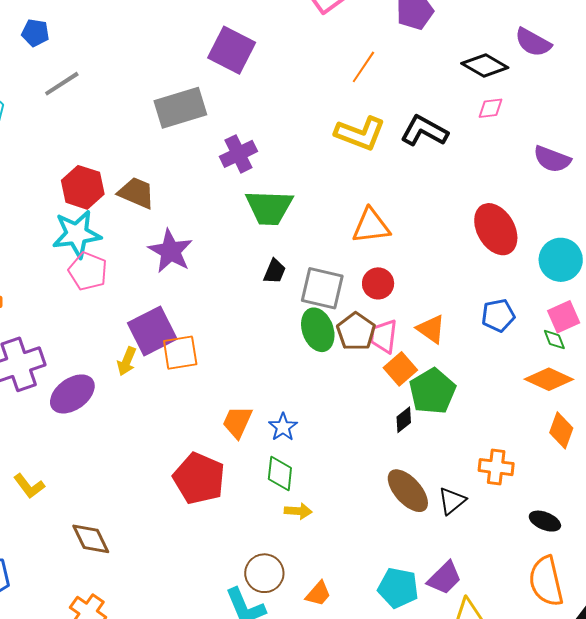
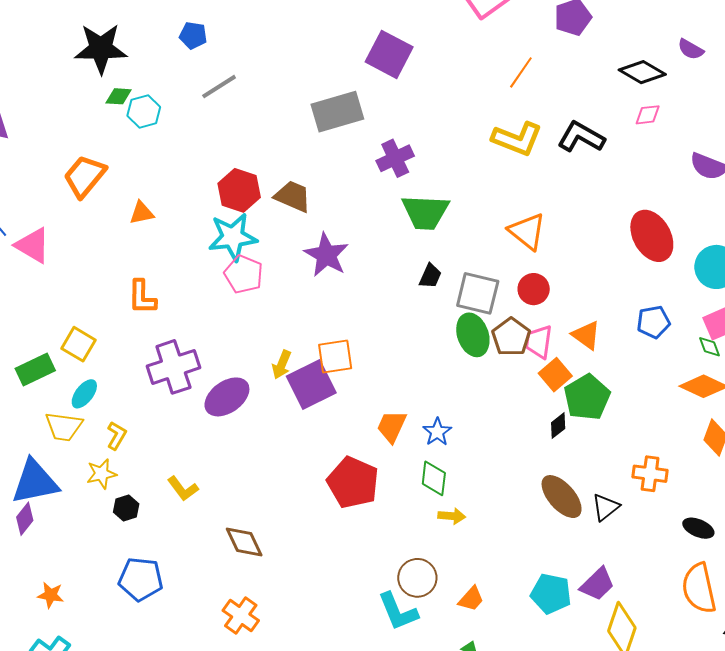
purple semicircle: (533, 42) -> (691, 49), size x0.7
orange triangle: (371, 226) -> (527, 231), turned 45
purple square: (152, 331) -> (311, 384), moved

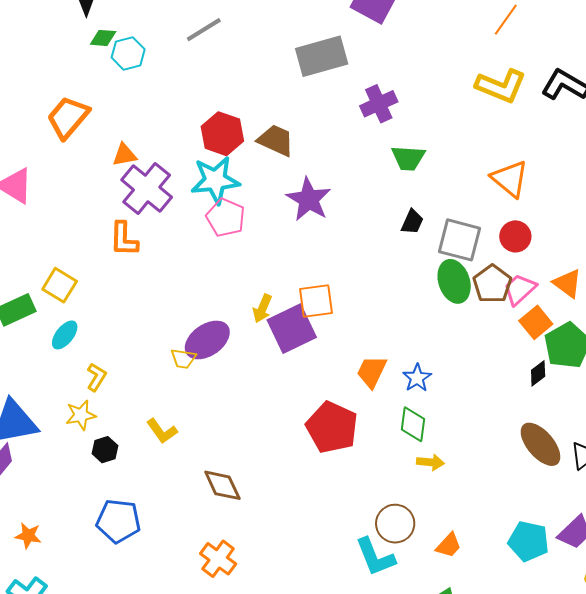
green trapezoid: (425, 212) -> (408, 158), size x0.7
pink trapezoid: (539, 342) -> (520, 289), turned 39
purple cross: (173, 367) -> (147, 189), moved, turned -33
yellow trapezoid: (64, 427) -> (183, 359), moved, size x0.7

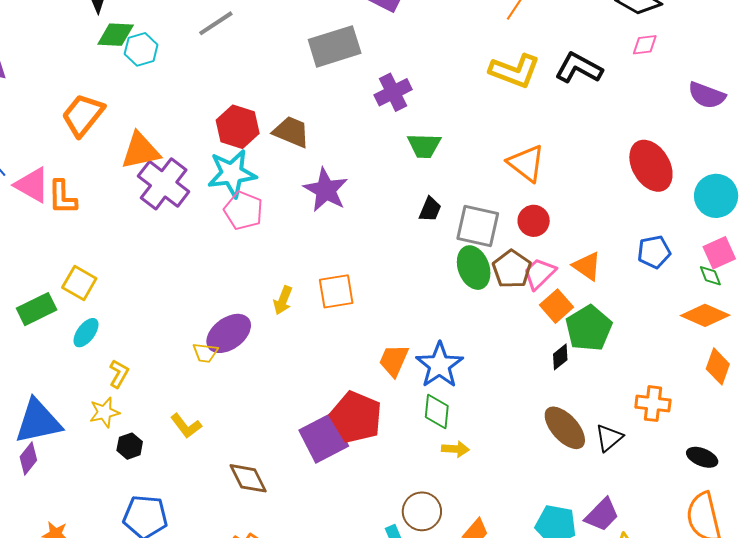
green diamond: (103, 38) -> (116, 35), size x1.4
orange triangle: (124, 155) -> (140, 151), size x1.6
orange L-shape: (124, 239) -> (62, 197), moved
purple square: (292, 329) -> (324, 438), moved
blue star: (417, 378) -> (439, 365), size x1.6

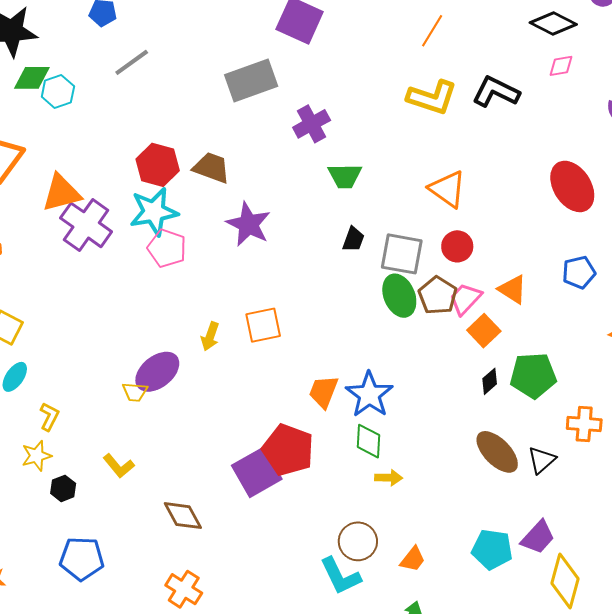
green pentagon: (589, 328) -> (533, 375), moved, turned 30

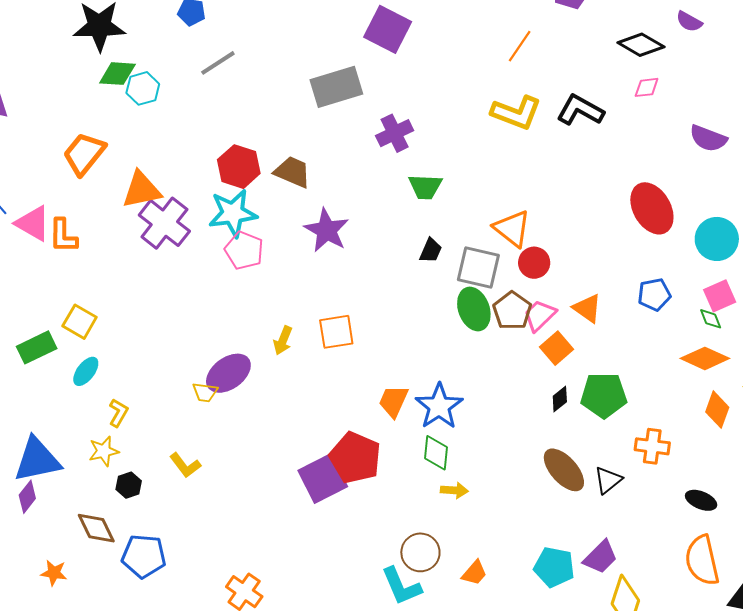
orange triangle: (448, 189) -> (512, 228), moved
brown diamond: (183, 516) -> (96, 528), moved

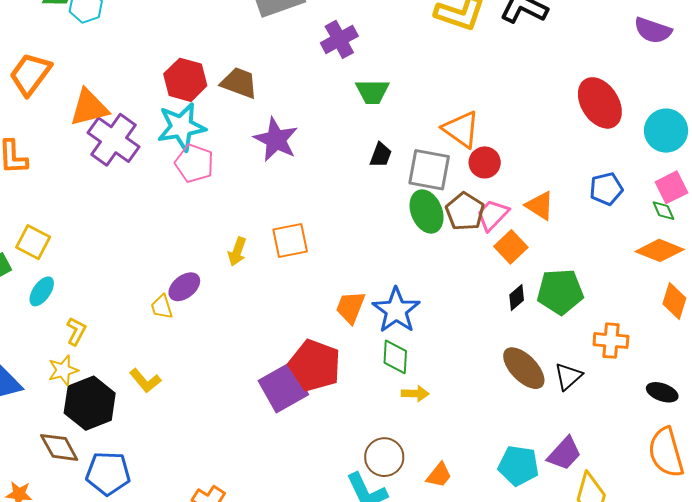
purple ellipse: (228, 373) -> (184, 287), size x0.7
yellow trapezoid: (205, 392) -> (162, 307), turned 68
black hexagon: (129, 485) -> (90, 403), size x2.0

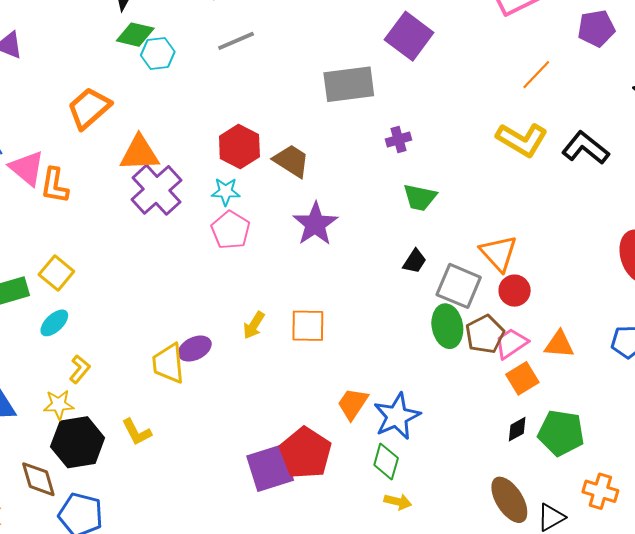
purple cross: (339, 39) -> (398, 140), size x0.7
cyan star: (181, 127) -> (226, 192), size x0.6
orange triangle: (540, 206) -> (559, 344), turned -40
yellow trapezoid: (162, 307) -> (168, 363), size x1.6

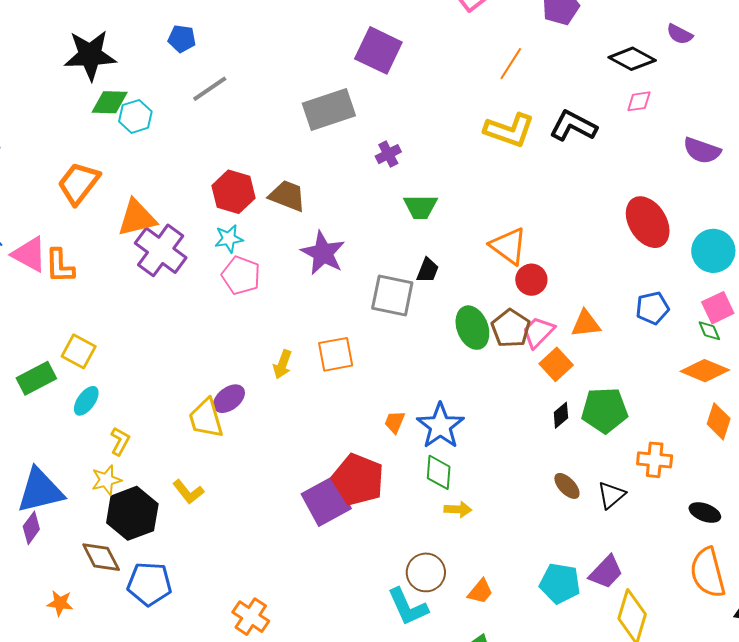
gray square: (459, 286) -> (392, 295), moved
orange trapezoid: (353, 404) -> (395, 422), size x0.7
brown ellipse: (509, 500) -> (567, 486), size x0.6

